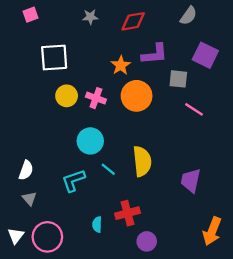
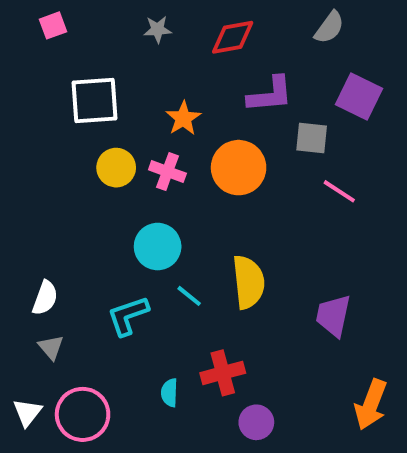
orange star: (121, 65) -> (183, 118), moved

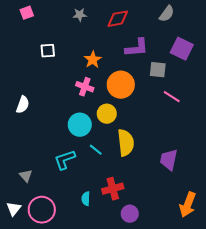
white square: (94, 100) -> (48, 51), size x0.6
yellow circle: (116, 168) -> (107, 114), moved
white semicircle: (45, 298) -> (23, 105), moved

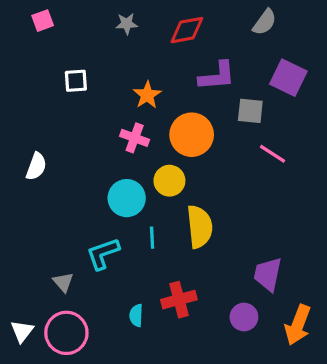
cyan line: (96, 150) -> (152, 238), turned 48
purple trapezoid: (169, 160) -> (268, 274), moved
gray triangle: (26, 176) -> (63, 282), moved
purple circle: (130, 214) -> (244, 317), moved

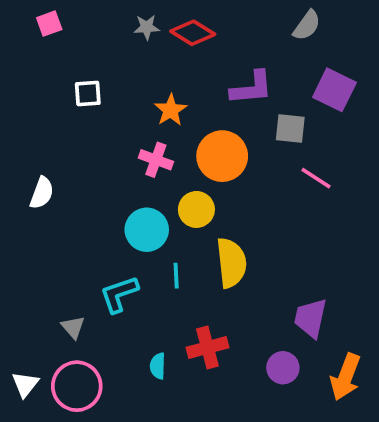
red diamond: (187, 30) -> (193, 33), moved, turned 42

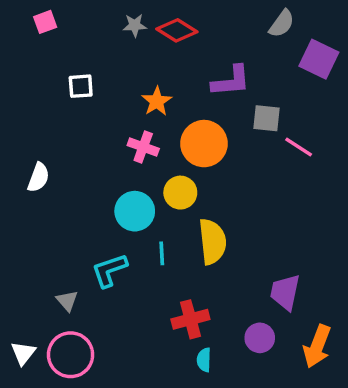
purple square: (334, 90) -> (319, 59), moved
pink line: (316, 178) -> (299, 147), moved
cyan semicircle: (158, 366) -> (204, 360), moved

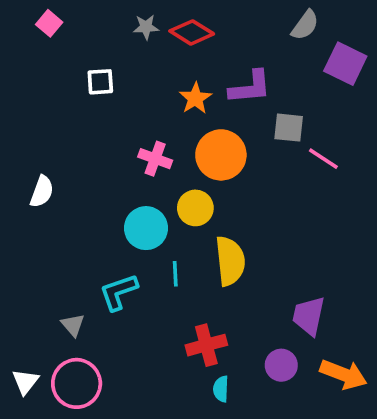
pink square: (45, 22) -> (49, 23), turned -30
white square: (81, 86) -> (100, 82), moved
orange star: (157, 101) -> (195, 98), moved
orange arrow: (317, 346) -> (343, 374), turned -90

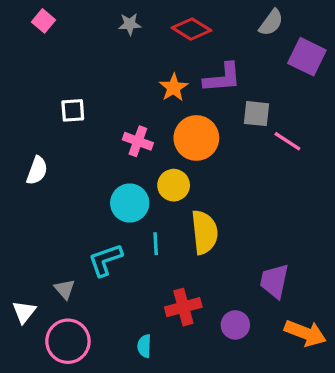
red diamond: (192, 32) -> (191, 29), moved
white square: (100, 82) -> (73, 110), moved
purple circle: (281, 365) -> (235, 325), moved
white triangle: (25, 382) -> (24, 312), moved
cyan semicircle: (221, 389) -> (144, 346), moved

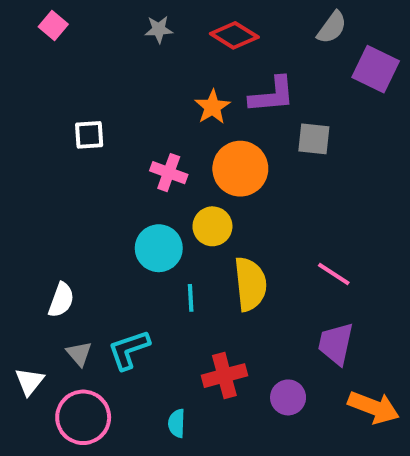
pink line: (287, 141) -> (334, 274), moved
white semicircle: (37, 171) -> (61, 300), moved
cyan L-shape: (105, 260) -> (129, 350), moved

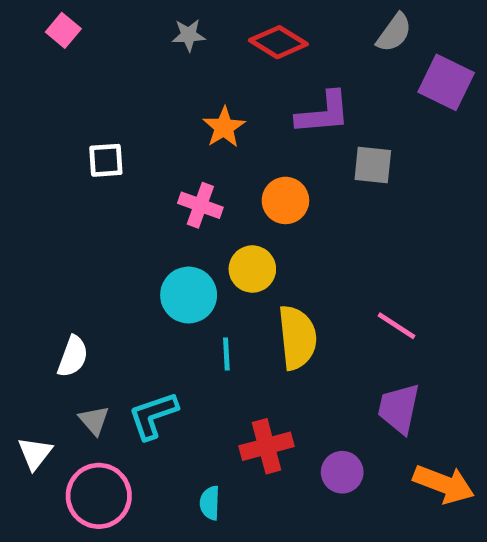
orange star: (212, 107) -> (224, 127), moved
orange circle: (240, 169) -> (285, 200), size x0.7

